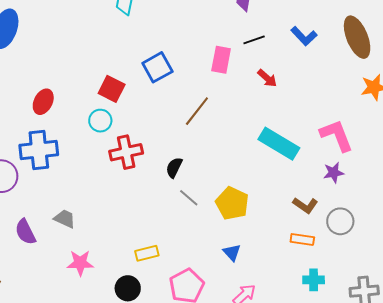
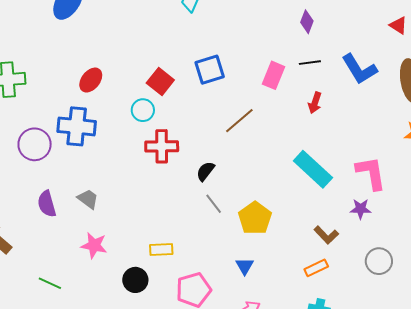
blue L-shape: (304, 36) -> (359, 69), size x1.4
red arrow: (267, 78) -> (315, 103), turned 55
gray circle: (340, 221) -> (379, 261), moved
orange rectangle: (302, 239) -> (316, 268), turned -45

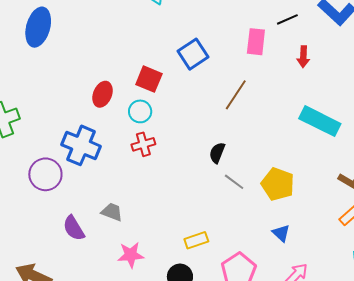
red ellipse: (91, 80) -> (103, 94), moved
blue cross: (77, 126) -> (81, 145), turned 33
red cross: (162, 146) -> (143, 144), moved, size x0.7

